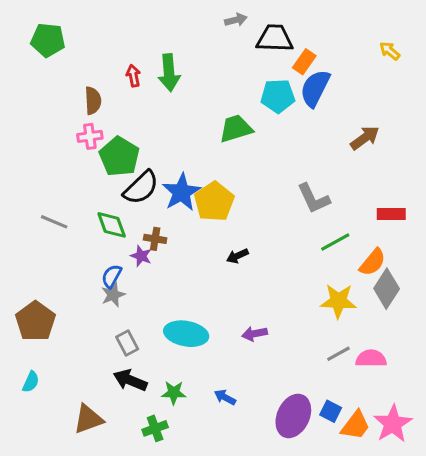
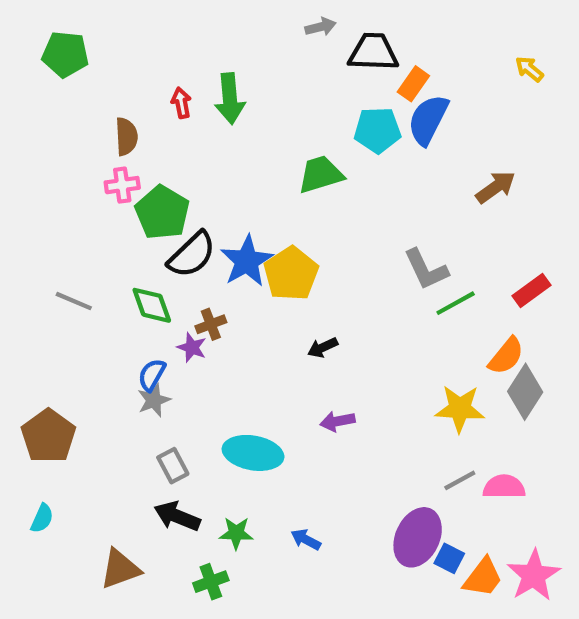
red rectangle: (391, 214) -> (531, 291), turned -36
brown cross: (155, 239) -> (211, 324), turned -30
green line: (335, 242) -> (456, 303), moved
purple arrow: (254, 334) -> (337, 421), moved
purple ellipse: (293, 416) -> (418, 537), moved

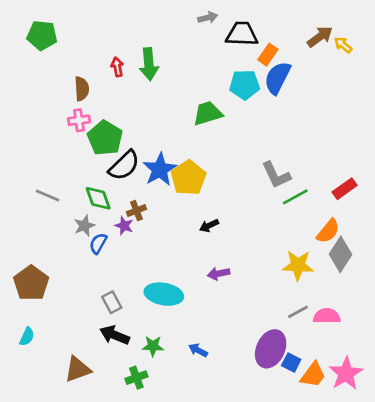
brown arrow: (496, 187) -> (320, 37), moved
gray star: (154, 400) -> (84, 226), moved

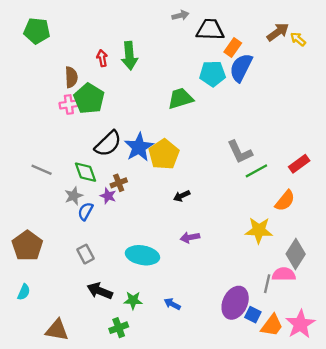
green pentagon: (105, 138) -> (89, 99), moved
gray diamond: (340, 254) -> (296, 254), moved
gray rectangle: (112, 302) -> (85, 254), moved
gray line: (298, 312) -> (267, 284), moved, turned -48
brown triangle: (78, 369) -> (57, 330), moved, turned 30

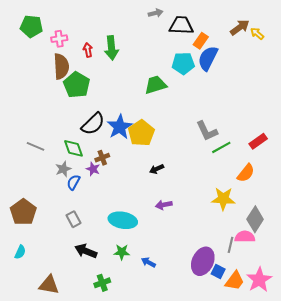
brown semicircle: (71, 77) -> (61, 66), size x1.4
pink cross: (69, 104) -> (59, 39), moved
green star: (133, 300) -> (122, 252), moved

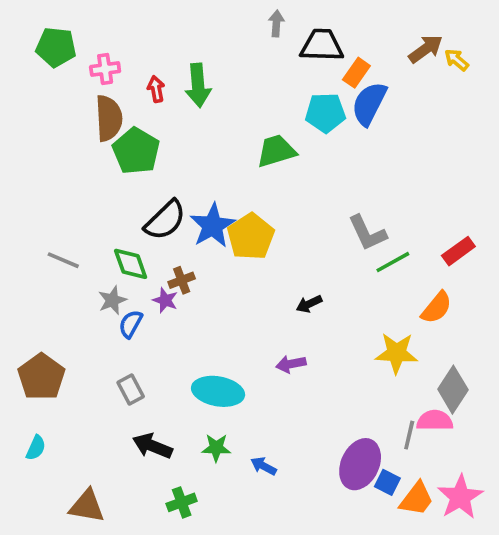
gray arrow: (156, 13) -> (276, 23), turned -72
black arrow: (157, 169) -> (309, 304), moved

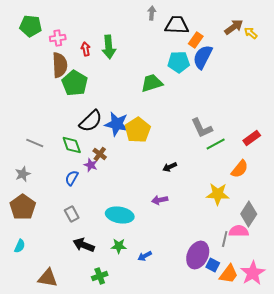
blue star: (213, 226) -> (117, 124), turned -30
brown cross: (182, 280) -> (100, 154), turned -32
gray star: (112, 300) -> (23, 174), moved
blue arrow: (264, 466) -> (145, 256), turned -56

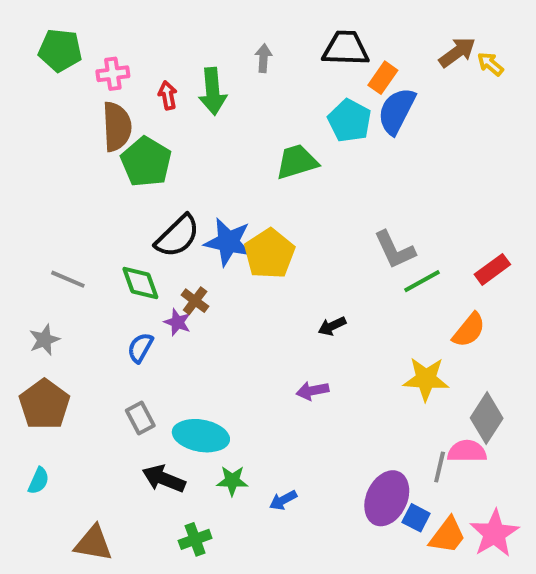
gray arrow: (152, 13) -> (264, 58), moved
cyan pentagon: (179, 62) -> (350, 121), turned 30
cyan ellipse: (120, 215) -> (201, 436), moved

